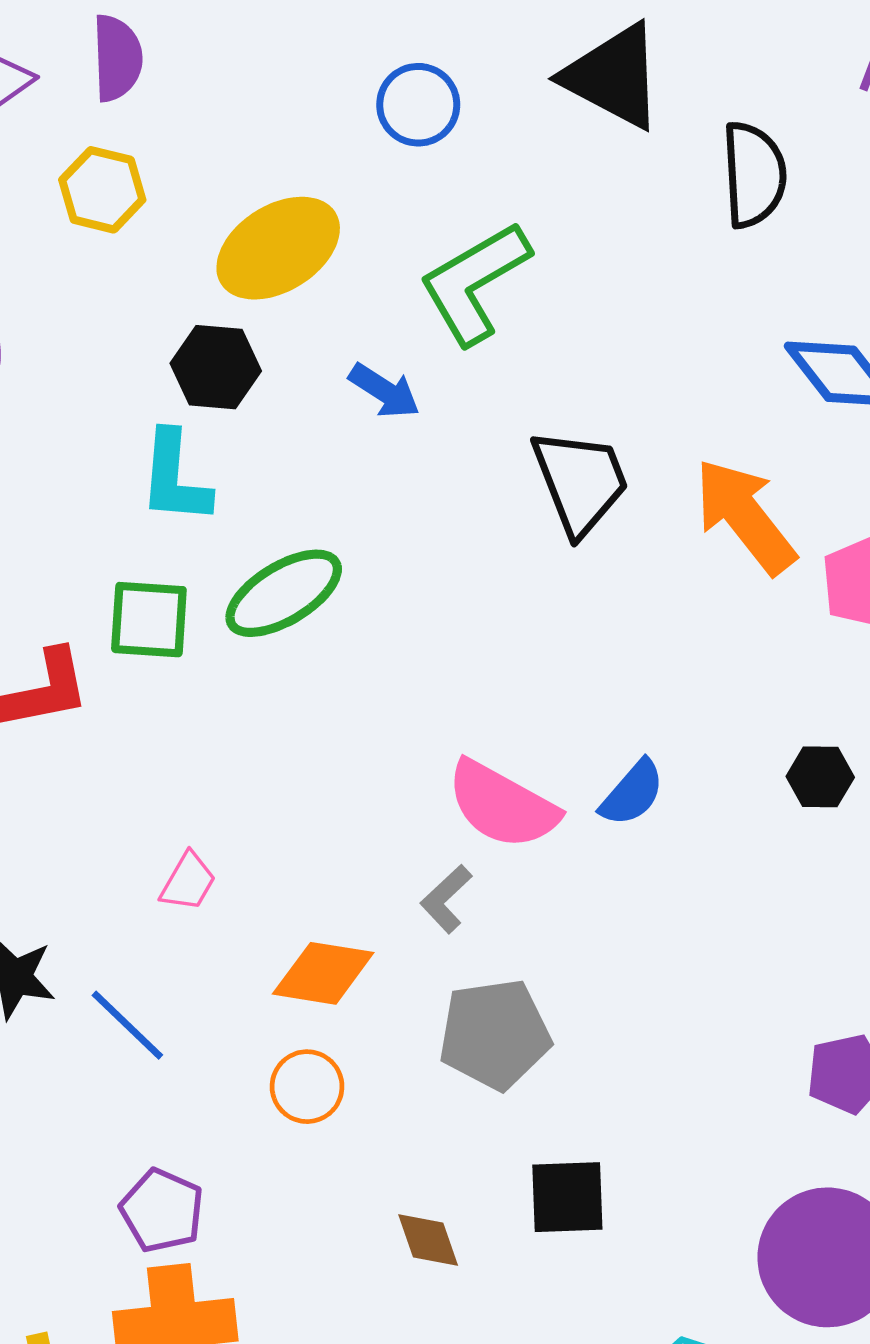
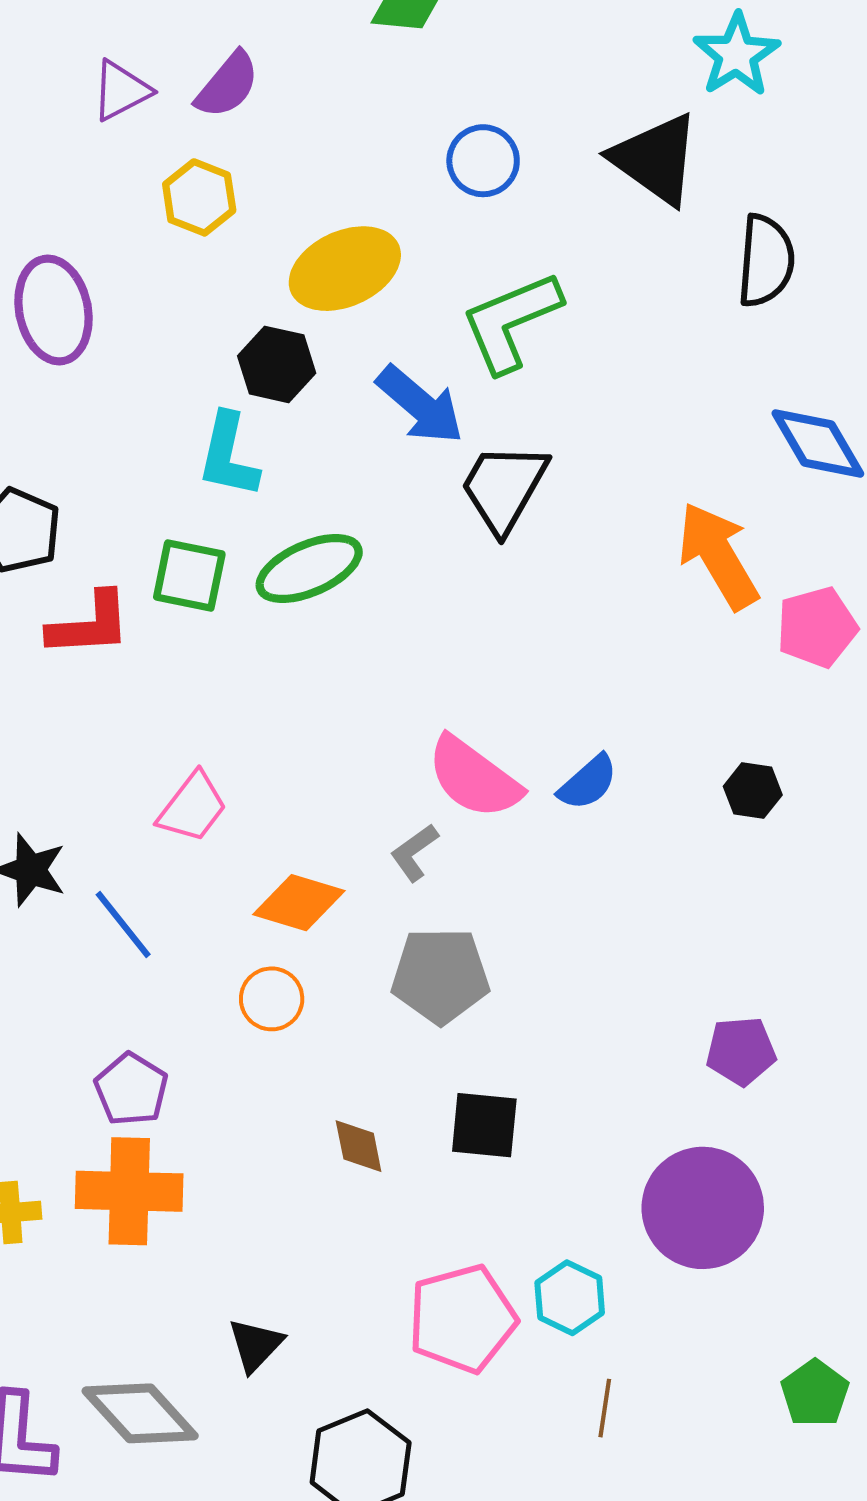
purple semicircle: (117, 58) -> (227, 85), turned 34
blue arrow: (384, 391) -> (420, 405), size x1.5
black trapezoid: (580, 482) -> (504, 488), moved, turned -137
pink trapezoid: (188, 882) -> (192, 807), size x1.4

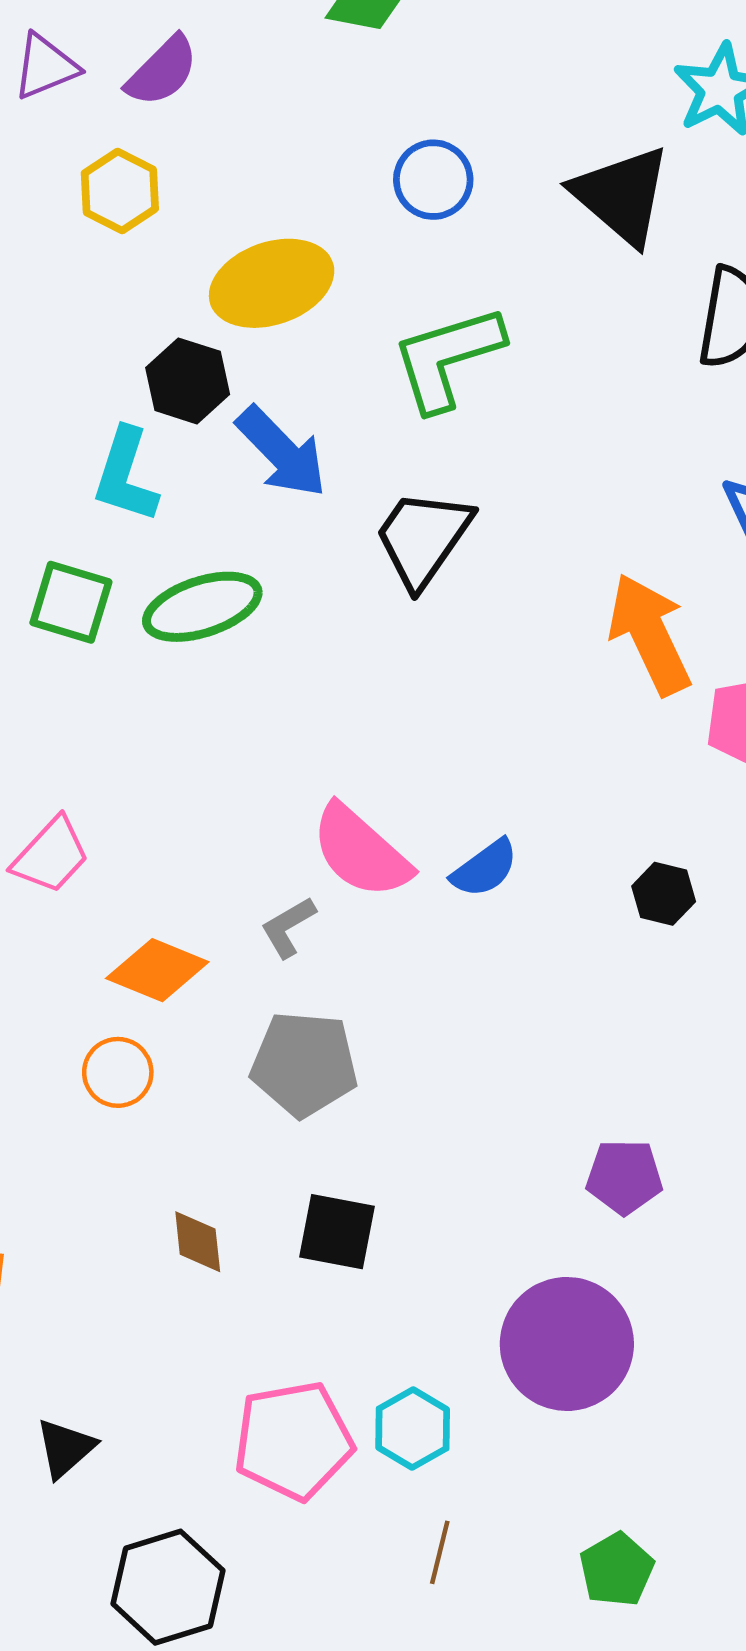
blue arrow: (420, 405) -> (282, 452), moved
green pentagon: (815, 1393) -> (617, 1570), moved

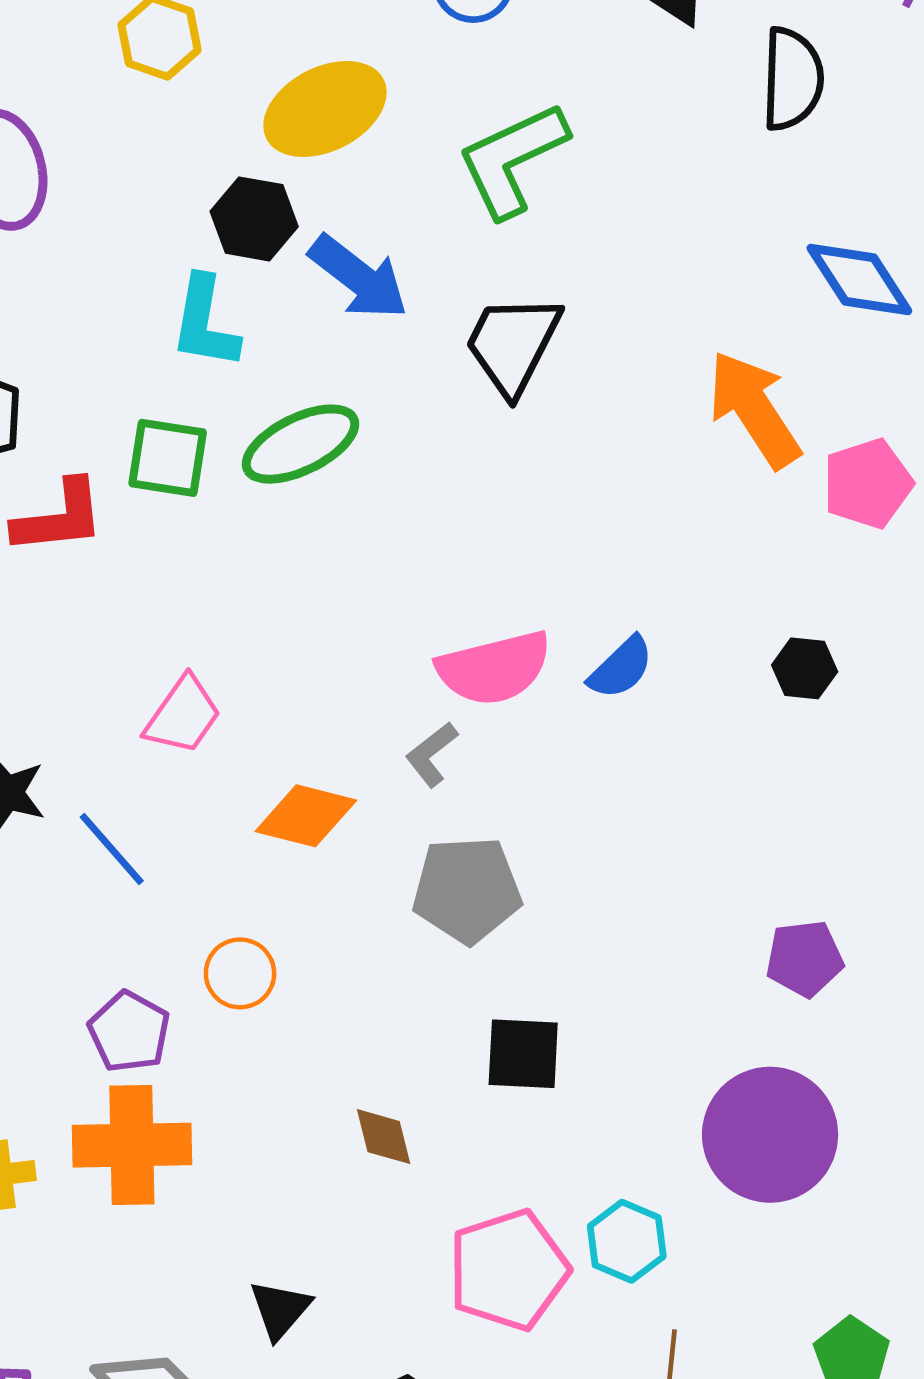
pink semicircle: (361, 851) -> (494, 668), turned -48
orange circle: (118, 1072) -> (240, 973), moved
brown diamond: (198, 1242) -> (384, 1137), moved

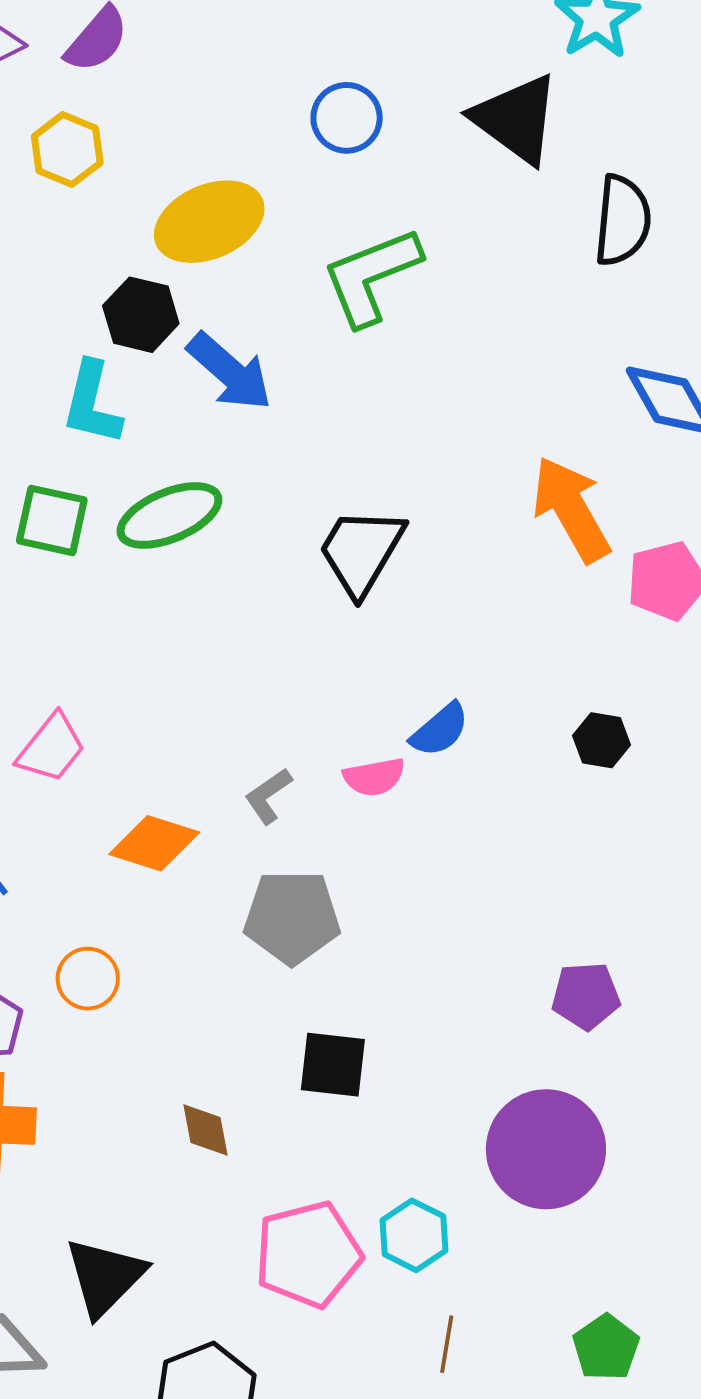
black trapezoid: (513, 344) -> (361, 551), moved
pink semicircle: (494, 668) -> (374, 777), moved, size x0.6
black triangle: (280, 1309) -> (105, 1277), size x1.5

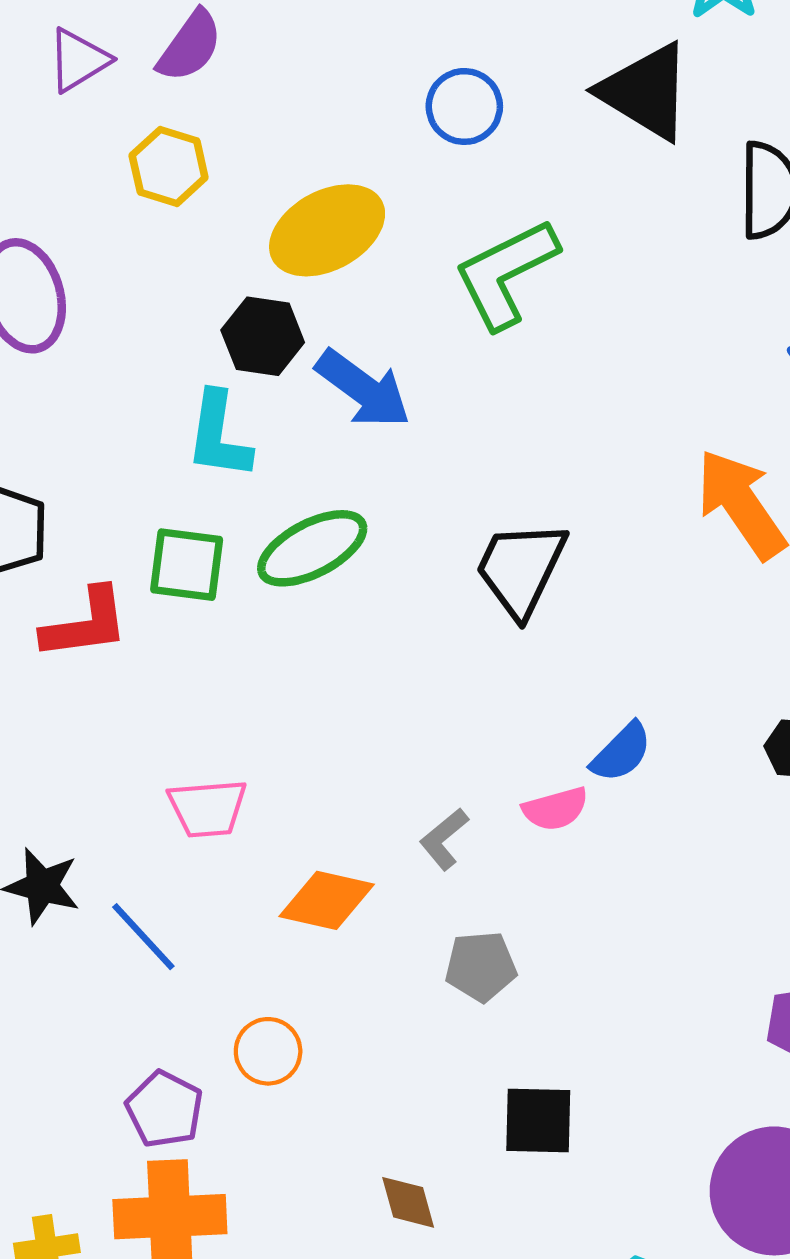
pink trapezoid: (51, 748) -> (208, 808), turned 52
gray pentagon: (292, 917) -> (481, 966), size x0.7

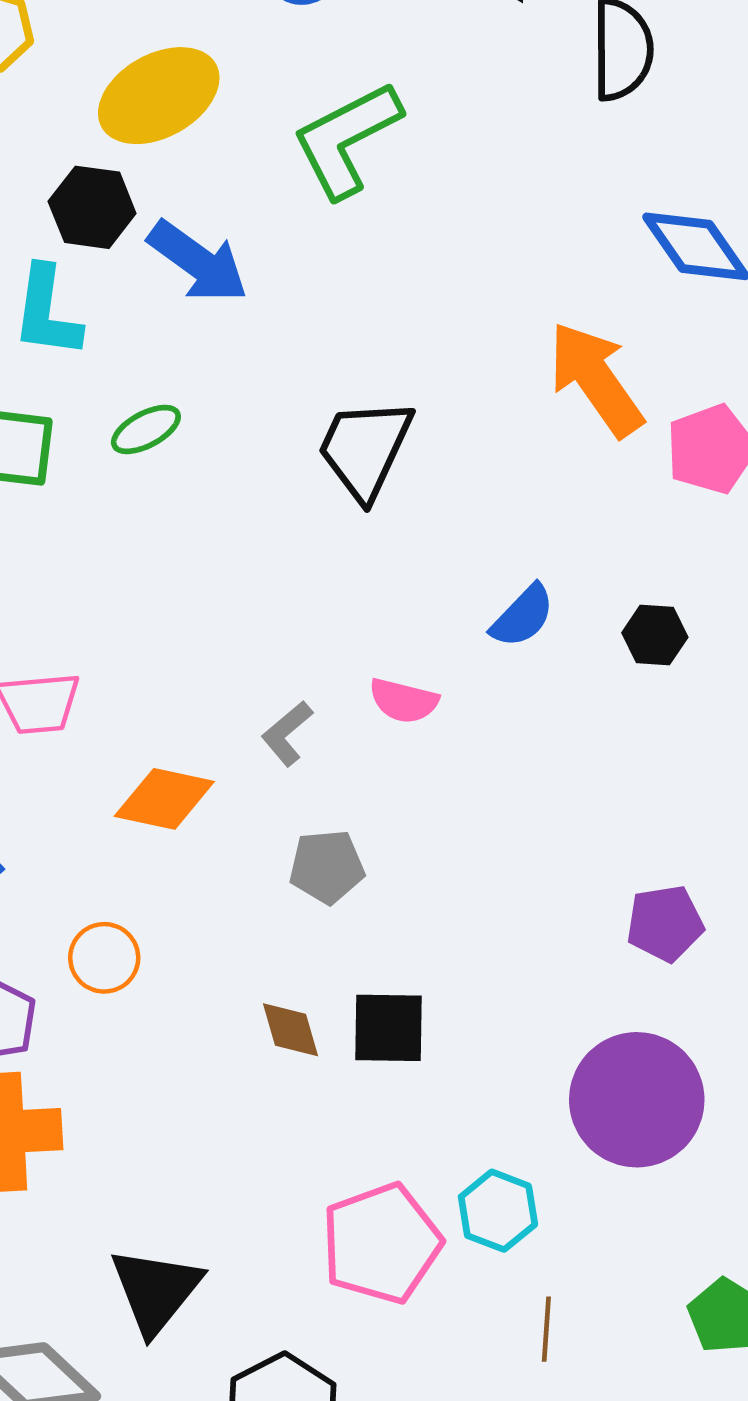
green ellipse: (312, 548) -> (146, 429), size x0.6
blue semicircle: (621, 752) -> (523, 616), moved
pink semicircle: (555, 809) -> (404, 701), turned 30
brown diamond: (408, 1202) -> (290, 1030), moved

